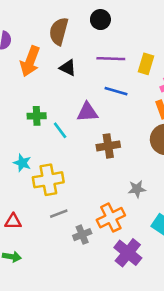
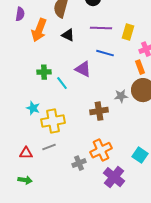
purple triangle: (87, 112) -> (83, 69), turned 30
brown cross: (108, 146) -> (99, 111), moved
gray star: (137, 189) -> (121, 96), moved
gray line: (59, 214) -> (49, 147), moved

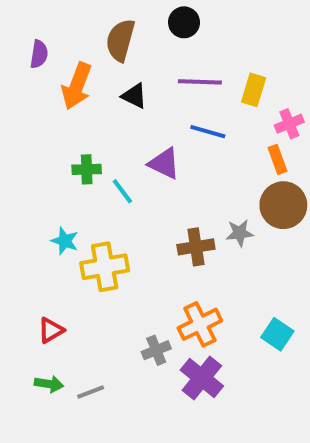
gray star: (121, 96) -> (240, 233), moved
gray line: (49, 147) -> (91, 392), moved
red triangle: (26, 153) -> (51, 330), turned -32
purple cross: (114, 177) -> (202, 378), moved

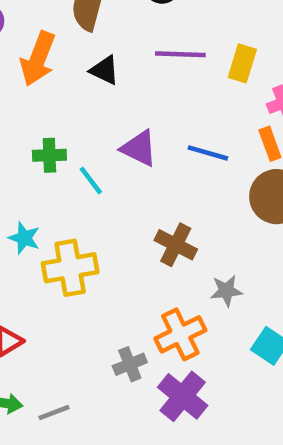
blue line: (208, 132) -> (208, 153), moved
gray star: (240, 233) -> (226, 291), moved
brown cross: (196, 247) -> (176, 245), turned 36

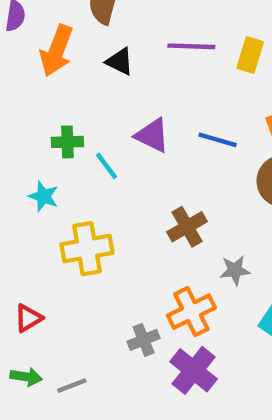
cyan star: (24, 238) -> (44, 196), moved
brown cross: (176, 245) -> (187, 227), turned 33

